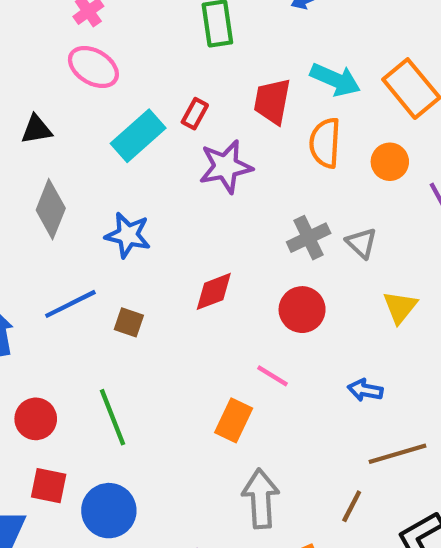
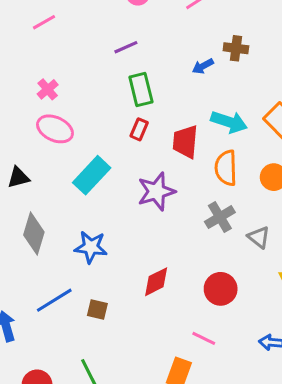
red rectangle: (195, 114) -> (139, 129), moved
gray cross: (309, 238) -> (220, 217), moved

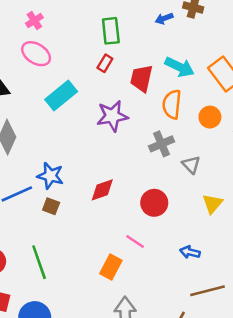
blue star: (91, 247) -> (50, 176), moved

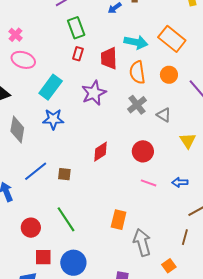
blue star: (50, 176) -> (53, 119), moved
pink line: (135, 241) -> (149, 183), moved
orange rectangle: (111, 267) -> (119, 220), moved

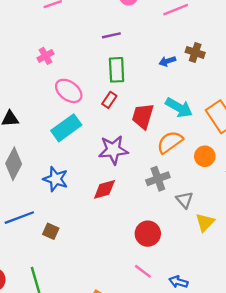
pink ellipse: (23, 60) -> (69, 91), moved
orange semicircle: (137, 72) -> (170, 142), turned 45
blue star: (53, 119) -> (56, 179), moved
yellow triangle: (188, 141) -> (205, 222), moved
red diamond: (100, 152) -> (104, 189), moved

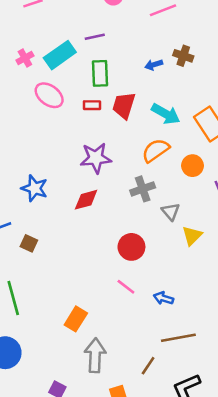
red rectangle: (109, 100) -> (92, 105), turned 56
red trapezoid: (143, 116) -> (124, 105), moved
cyan rectangle: (66, 128) -> (60, 55), moved

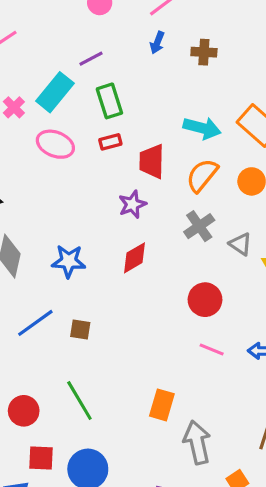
blue arrow: (154, 65) -> (157, 43), moved, turned -36
red trapezoid: (124, 105) -> (152, 161), moved
purple star: (96, 158) -> (132, 204), size x0.7

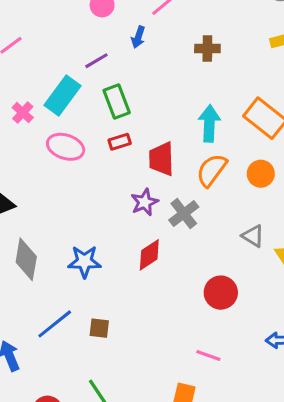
blue arrow: (157, 43) -> (138, 37), moved
cyan arrow: (202, 128) -> (209, 123), turned -99
gray cross: (199, 226) -> (184, 214), moved
pink line: (212, 349) -> (208, 356), moved

